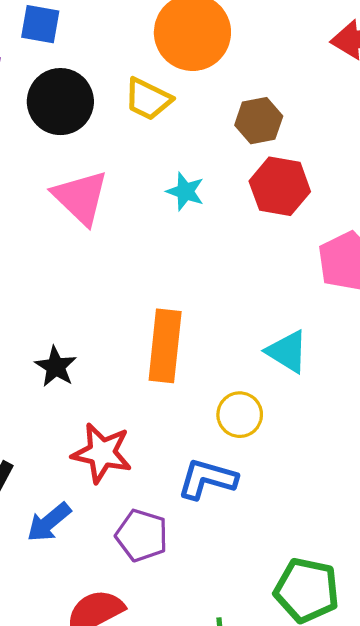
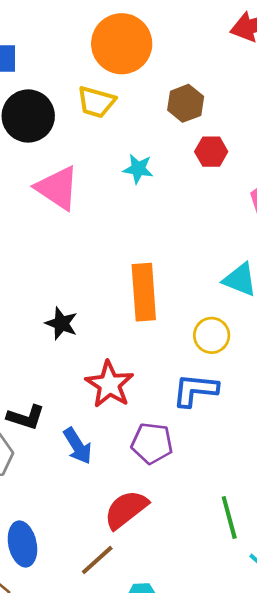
red hexagon: (280, 186) -> (211, 152), size x0.7
red star: (102, 453) -> (109, 384), turned 30
blue arrow: (49, 522) -> (78, 446), turned -72

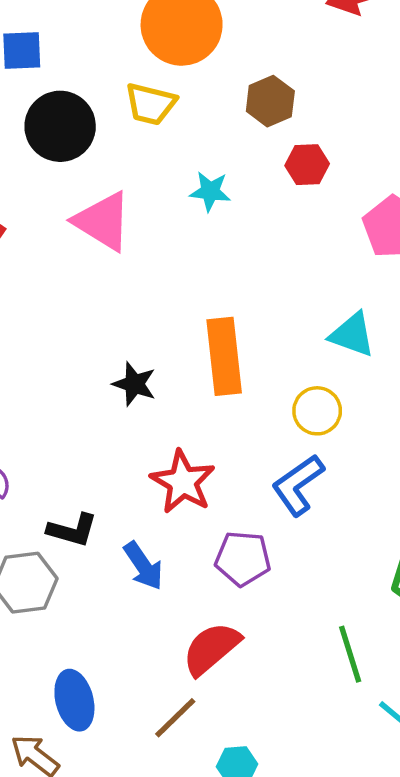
black star: (61, 323) -> (134, 384), moved
blue L-shape: (195, 390) -> (298, 485), turned -39

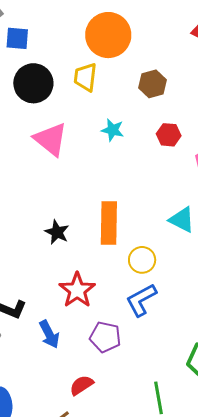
yellow trapezoid: (150, 104) -> (85, 77), turned 76
red hexagon: (307, 165) -> (169, 135), moved
yellow circle: (317, 411) -> (142, 260), moved
red semicircle: (211, 649) -> (81, 385), size x0.7

